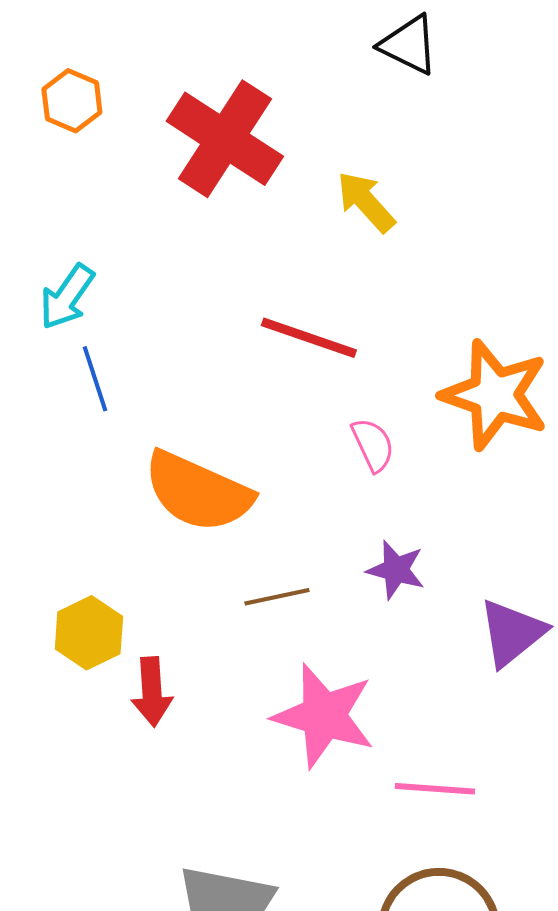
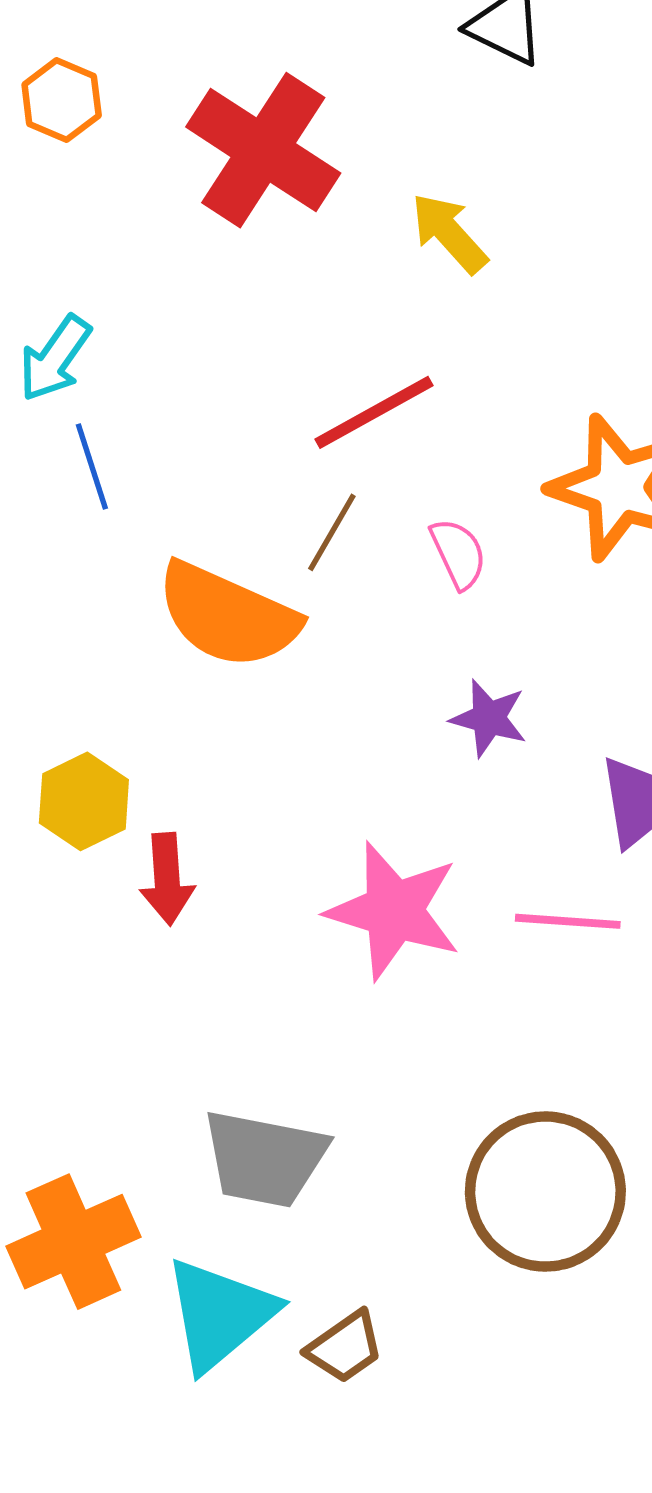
red line: (309, 338) -> (374, 412), turned -48
brown line: (277, 597) -> (332, 532), moved, turned -48
pink line: (435, 789) -> (568, 921), moved

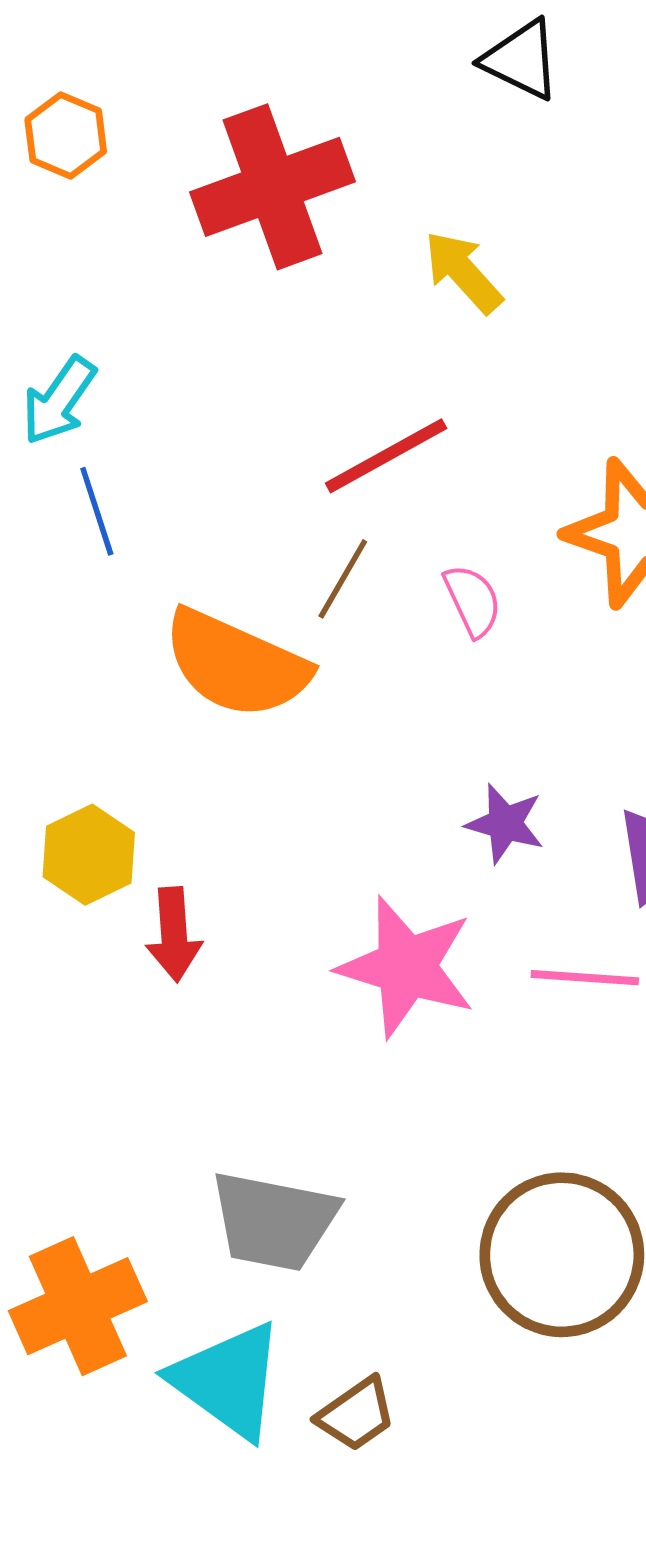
red cross: (263, 150) -> (273, 187), turned 37
purple star: (489, 718) -> (505, 824), moved
cyan triangle: (220, 1314) -> (228, 1380), turned -44

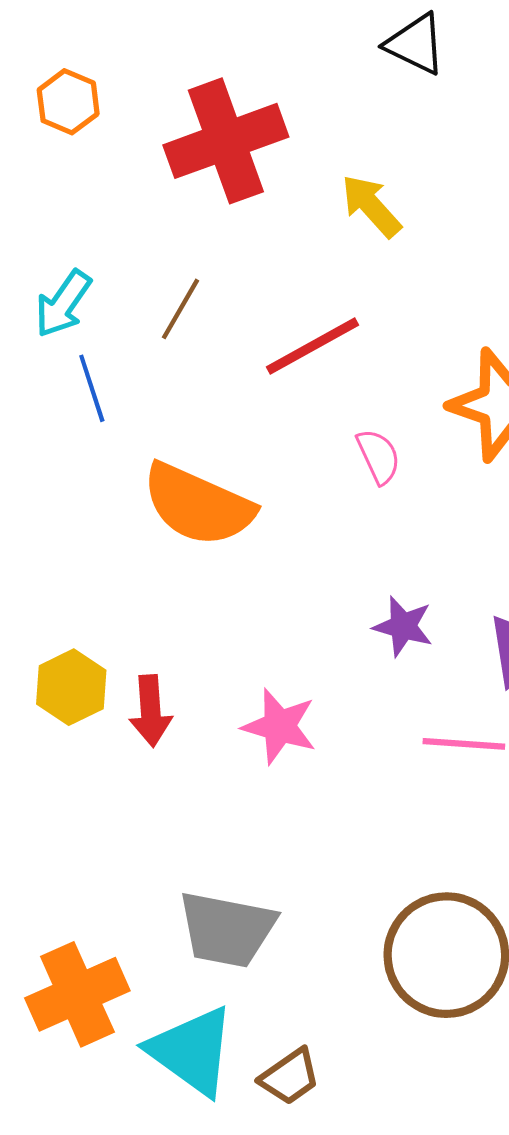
brown line: (343, 579) -> (180, 309), moved
yellow hexagon: (89, 855) -> (71, 687), moved
pink star: (406, 967) -> (279, 726), moved, size x0.7

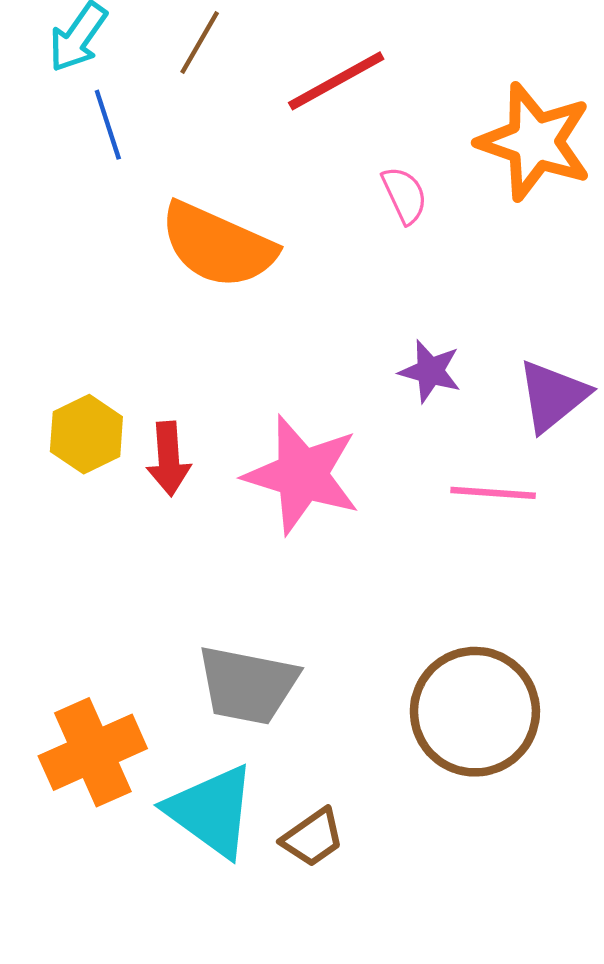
pink star: (279, 726) -> (302, 475), size x1.5

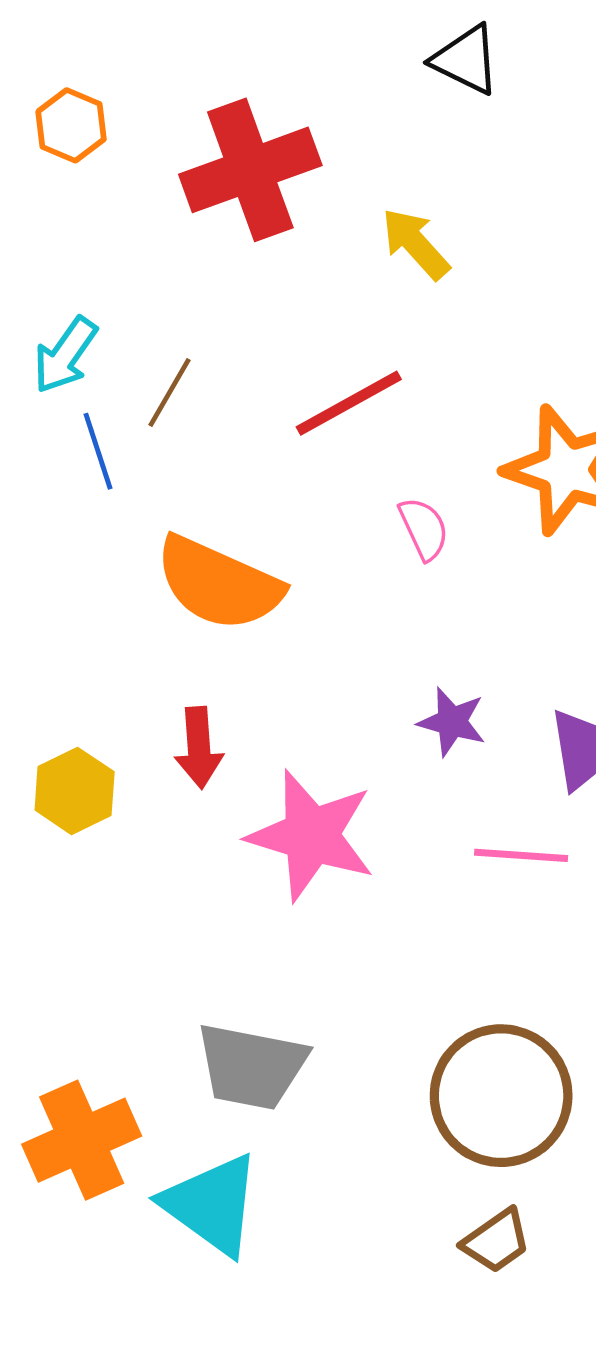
brown line: (200, 42) -> (169, 393), moved
red arrow: (169, 459) -> (199, 748), moved
brown trapezoid: (313, 838) -> (496, 1241), moved

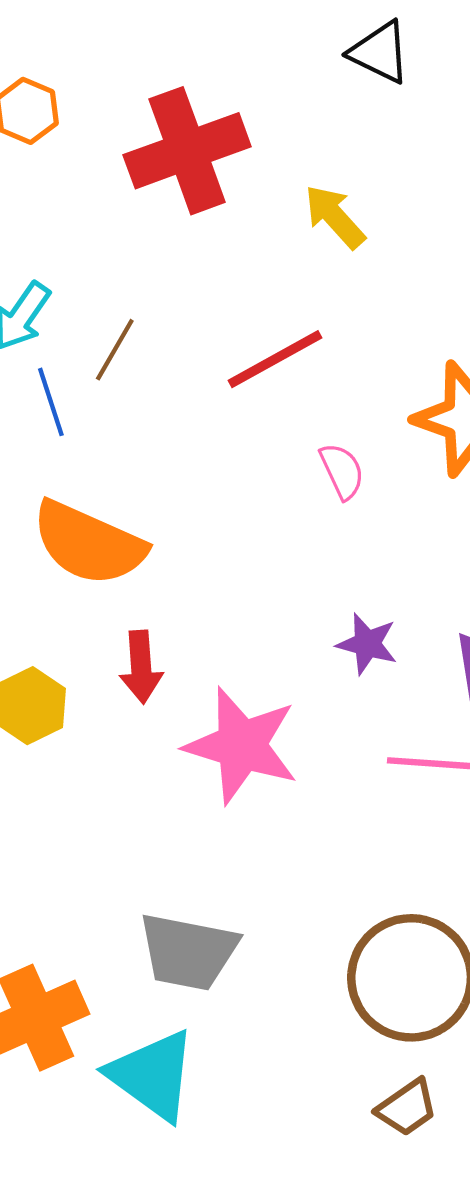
orange semicircle: (219, 584) -> (89, 543), moved

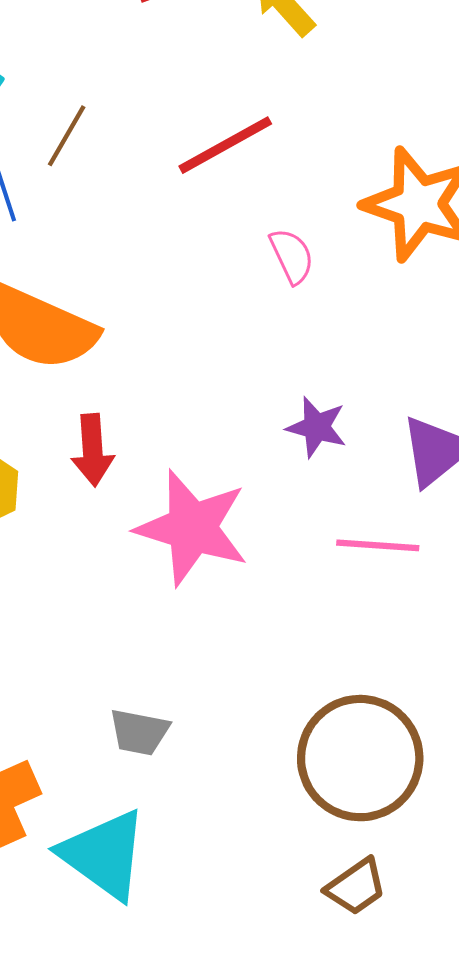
gray trapezoid: (188, 952) -> (139, 732), size x0.6

